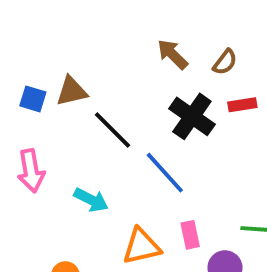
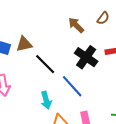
brown semicircle: (225, 62) -> (103, 18), moved
cyan arrow: (91, 200) -> (46, 100), moved, turned 48

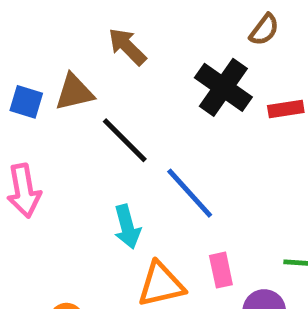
brown arrow: (76, 25) -> (127, 47), moved
black cross: (86, 57) -> (223, 87), moved

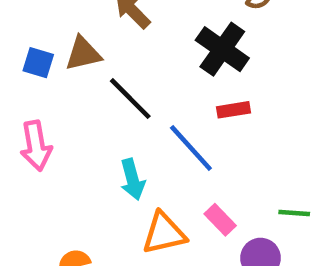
red rectangle: (286, 109) -> (234, 110), moved
pink rectangle: (221, 270) -> (220, 220), turned -32

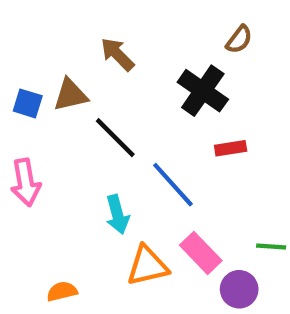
red rectangle: (234, 110) -> (231, 148), moved
pink rectangle: (220, 220) -> (201, 253), size x1.4

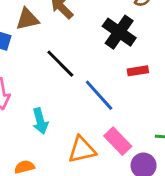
brown triangle: (70, 95) -> (27, 19), moved
cyan arrow: (117, 215) -> (40, 121), moved

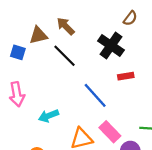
black line: (60, 64) -> (64, 56), moved
cyan arrow: (40, 121) -> (49, 116), turned 84

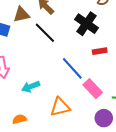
pink rectangle: (110, 132) -> (93, 89), moved

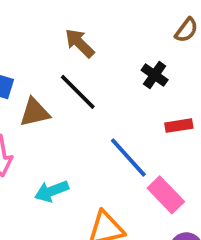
brown triangle: (22, 15) -> (35, 112), moved
black cross: (87, 24) -> (155, 75), size x0.6

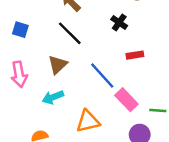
brown triangle: (35, 112) -> (58, 65), moved, turned -30

